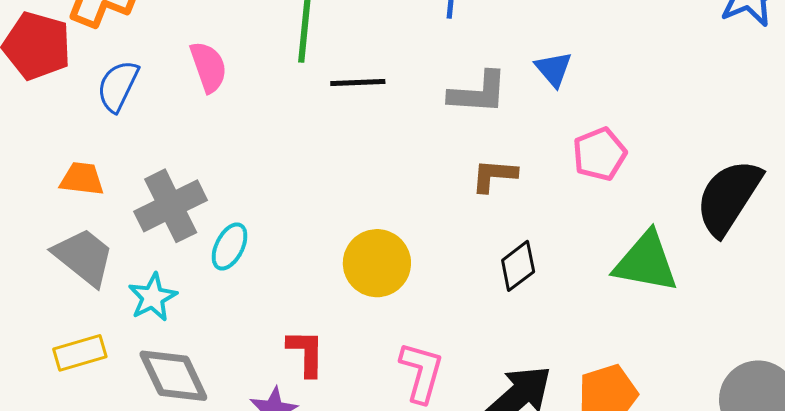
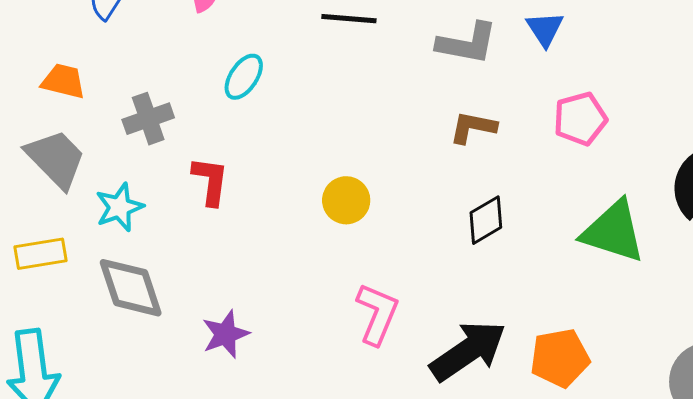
gray cross: (171, 206) -> (148, 119), size x0.7
cyan ellipse: (230, 246) -> (244, 77), moved
yellow circle: (377, 263) -> (346, 200), size x0.7
red L-shape: (306, 353) -> (210, 181), moved

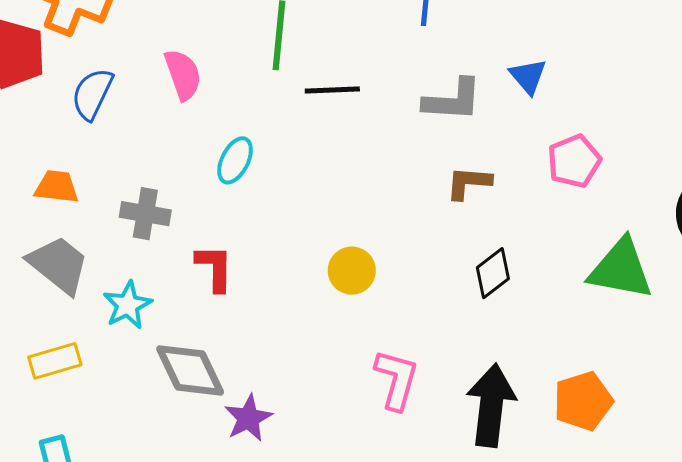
gray cross: (148, 119) -> (145, 214), turned 36
gray diamond: (131, 288) -> (190, 371), moved
black arrow: (468, 351) -> (491, 405), turned -42

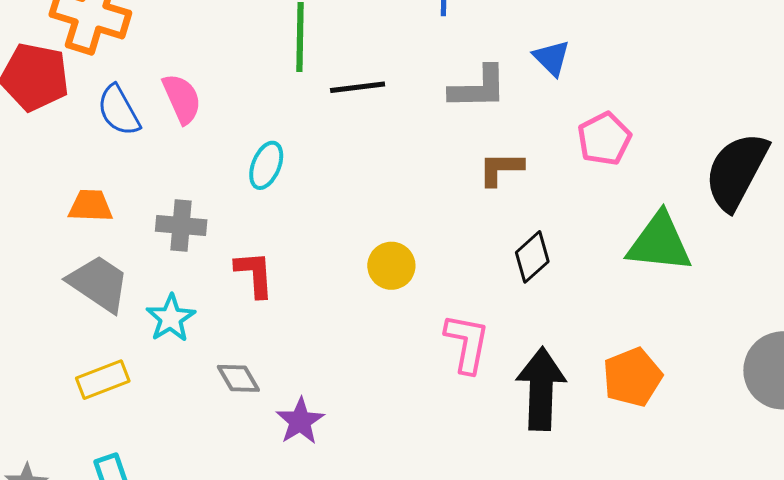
pink semicircle: (183, 75) -> (182, 99), moved
blue semicircle: (92, 94) -> (119, 110), turned -50
gray diamond: (190, 371) -> (238, 378), size x0.6
pink L-shape: (396, 380) -> (467, 343), moved

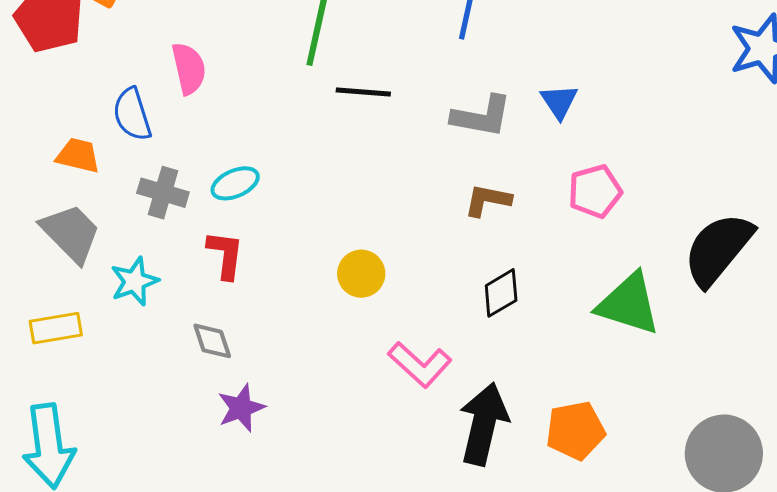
blue semicircle: (119, 110) -> (132, 114), moved
cyan ellipse: (266, 165) -> (235, 183), moved, turned 33
pink L-shape: (467, 343) -> (420, 365), turned 110
gray diamond: (238, 378) -> (212, 341), moved

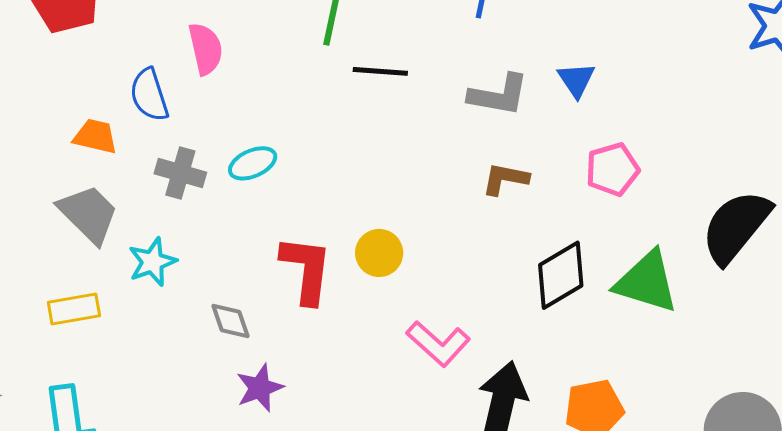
red L-shape: (225, 255) -> (306, 270), moved, size x1.4
black diamond: (501, 293) -> (561, 275), moved, size x1.4

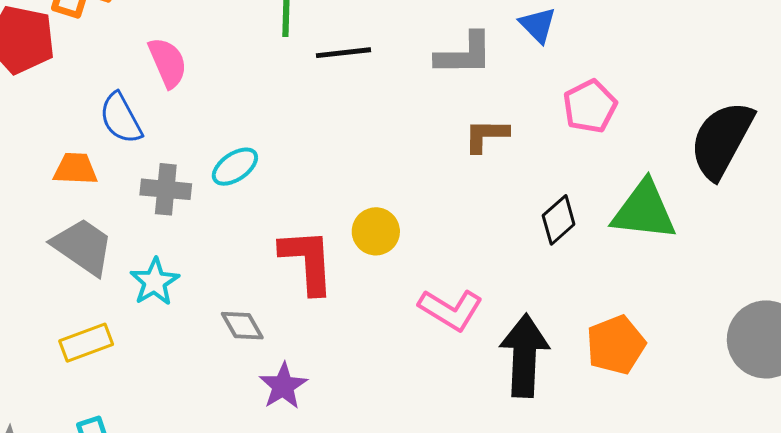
black diamond: (561, 275) -> (559, 220), size x0.7

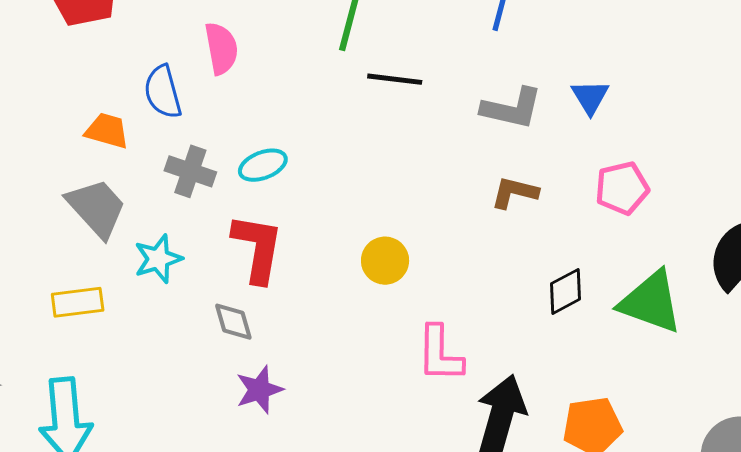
red L-shape: (307, 261) -> (258, 248), moved
pink L-shape: (451, 310) -> (440, 354), turned 46

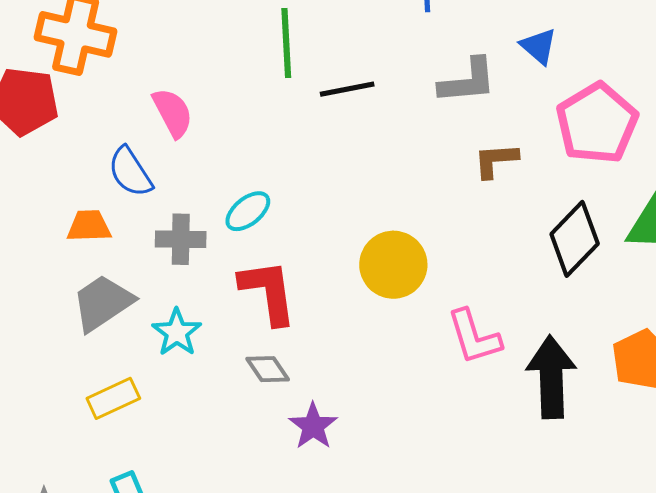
pink pentagon: (622, 188) -> (597, 123), size x1.5
gray trapezoid: (96, 208) -> (103, 303), turned -64
yellow circle: (385, 261) -> (393, 265), size x1.4
black diamond: (566, 291) -> (575, 239), size x1.5

